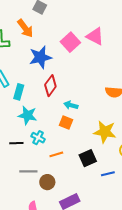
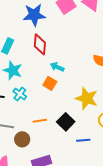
red diamond: (50, 86) -> (40, 44), turned -40
orange line: (56, 154) -> (40, 121), moved
black square: (88, 158) -> (66, 122), turned -30

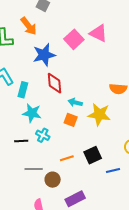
yellow star: (87, 98) -> (99, 114), moved
black square: (66, 122) -> (93, 155), turned 30

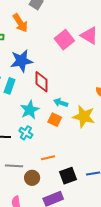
blue star: (44, 55) -> (21, 61), moved
cyan star: (32, 113) -> (30, 110), moved, turned 30
black square: (93, 155) -> (68, 176), moved

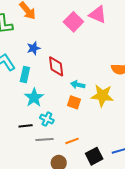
blue star: (21, 61) -> (34, 48), size x0.6
cyan star: (30, 110) -> (34, 98), moved
gray line: (14, 166) -> (45, 140), moved

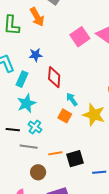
cyan arrow: (78, 85) -> (72, 99), turned 32
black square: (94, 156) -> (75, 159), moved

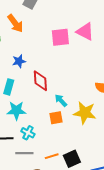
pink square: (80, 37) -> (60, 37), turned 36
cyan star: (26, 103) -> (16, 111), turned 30
orange square: (65, 116) -> (56, 118), turned -32

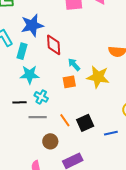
blue star: (19, 61) -> (32, 25), size x1.6
orange line: (52, 156) -> (65, 120), turned 72

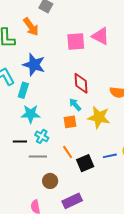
blue star: (32, 25) -> (34, 65), turned 30
red diamond: (54, 45) -> (81, 83), moved
orange line: (65, 120) -> (68, 152), moved
blue line: (111, 133) -> (110, 156), moved

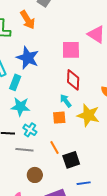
pink square: (76, 41) -> (71, 50), moved
blue line: (110, 156) -> (84, 183), moved

